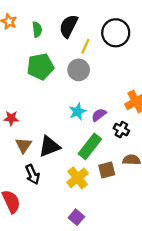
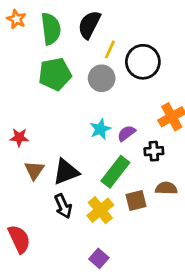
green semicircle: (37, 29) -> (51, 29), size x1.6
black circle: (116, 33) -> (143, 62), moved
black cross: (121, 130) -> (154, 151), turned -32
black arrow: (33, 174) -> (63, 206), moved

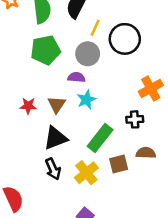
purple semicircle: (126, 133) -> (76, 77), moved, turned 42
red star: (19, 137) -> (28, 106), moved
brown triangle: (34, 170) -> (57, 105), moved

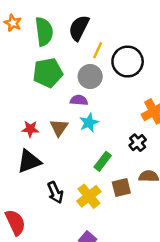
black cross: (135, 119) -> (138, 143), turned -35
black triangle: (55, 138) -> (29, 161), moved
green rectangle: (100, 138) -> (103, 161), size x0.7

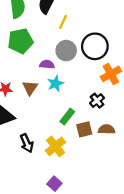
black circle: (128, 62) -> (95, 46), moved
gray circle: (90, 76) -> (66, 51), moved
brown square: (121, 187) -> (84, 129), moved

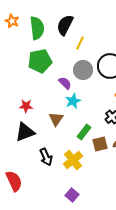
purple semicircle: (47, 64) -> (65, 83), turned 40
brown triangle: (30, 88) -> (56, 119), moved

